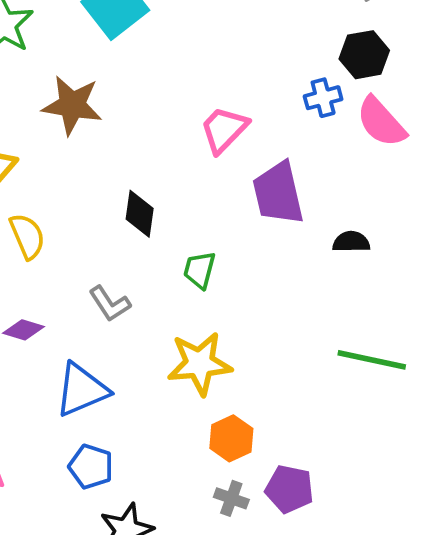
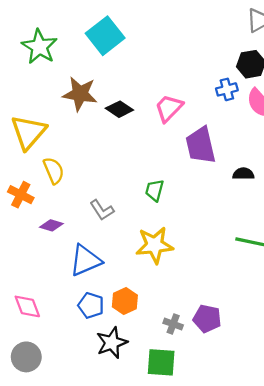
black diamond: (140, 214) -> (119, 109), moved, turned -64
orange hexagon: (231, 438) -> (125, 301), moved

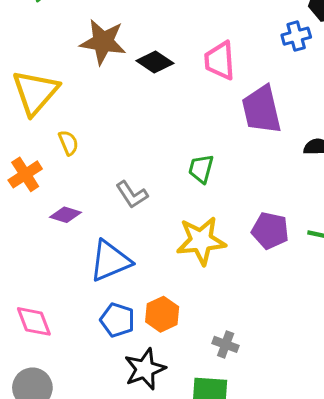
pink trapezoid: (169, 108) -> (220, 61), turned -48
yellow semicircle: (54, 171) -> (68, 143), size x0.7
orange cross: (21, 195) -> (25, 174), turned 30
purple pentagon: (207, 319) -> (270, 231), moved

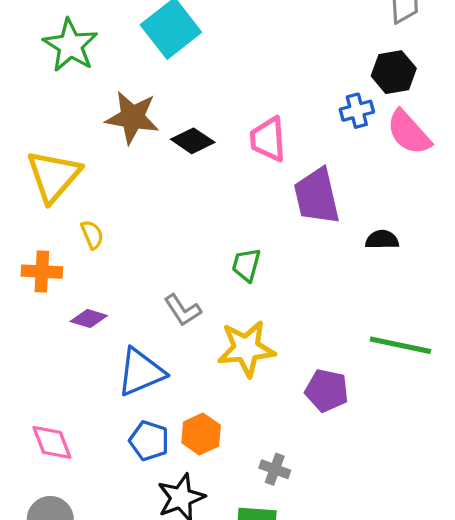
orange cross: (25, 174) -> (42, 272), turned 36
gray L-shape: (132, 195) -> (183, 310), moved
purple pentagon: (270, 231) -> (327, 390), moved

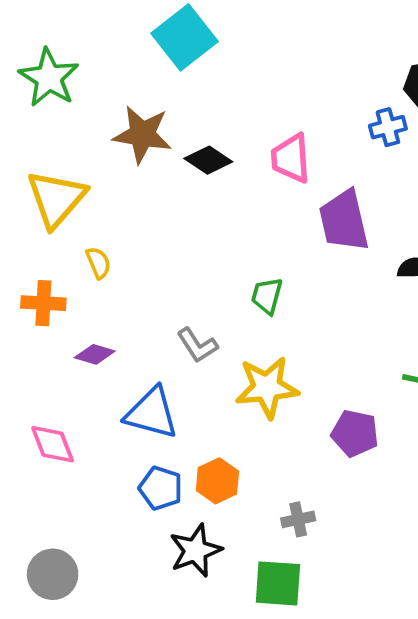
green star: (70, 45) -> (49, 78), moved
blue triangle: (141, 372) -> (152, 413), turned 38
pink diamond: (52, 442) -> (53, 444), moved
gray cross: (275, 469) -> (298, 519), turned -32

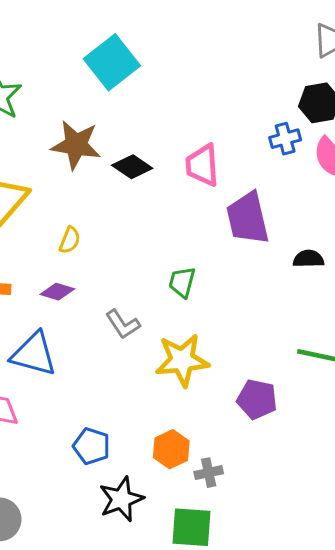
yellow semicircle: (98, 263) -> (70, 240), moved, turned 44
purple diamond: (95, 354) -> (57, 292), moved
blue triangle: (152, 413) -> (34, 354), moved
orange hexagon: (217, 481) -> (171, 449), moved

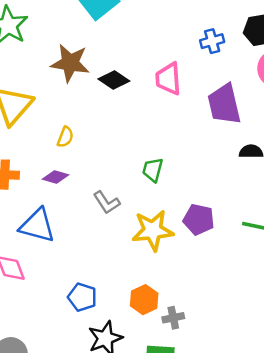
blue cross: (285, 139) -> (212, 41), moved
purple trapezoid: (248, 218) -> (224, 104), moved
purple pentagon: (257, 399) -> (199, 219), moved

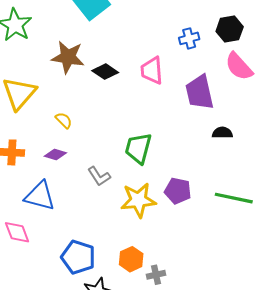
yellow semicircle: (65, 137) -> (64, 120), turned -66
green trapezoid: (153, 170) -> (138, 148), size x1.5
blue pentagon: (82, 297) -> (78, 257), size x1.4

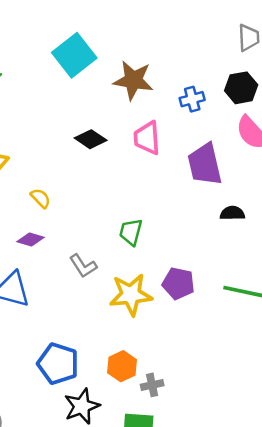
brown star: (68, 57) -> (133, 80), moved
green trapezoid: (138, 148) -> (131, 232), size x0.7

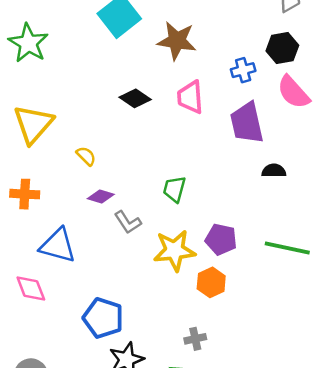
blue cross: (192, 99) -> (243, 70), moved
purple diamond: (30, 240) -> (101, 196), moved
orange hexagon: (122, 366) -> (211, 282), moved

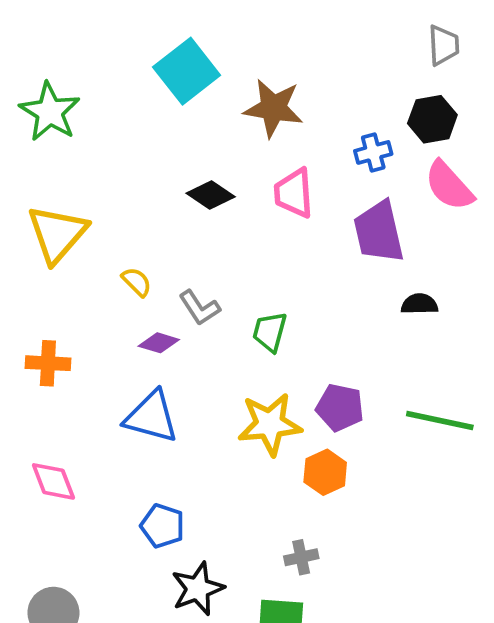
orange cross: (25, 194) -> (48, 363), moved
gray L-shape: (128, 222) -> (199, 308), moved
blue triangle: (58, 246) -> (151, 417), moved
blue pentagon: (103, 318) -> (163, 526), size x0.7

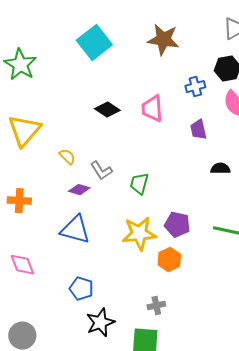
brown star: (273, 108) -> (163, 40), moved
purple trapezoid: (379, 232) -> (198, 130), size x0.6

